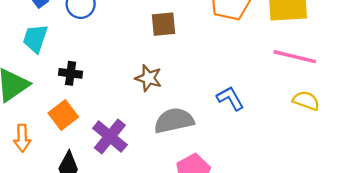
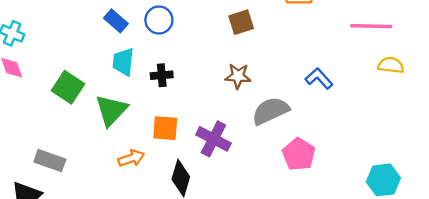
black cross: (71, 73) -> (162, 75), moved
orange square: (63, 115) -> (165, 128), turned -36
orange arrow: (22, 138) -> (131, 158), turned -95

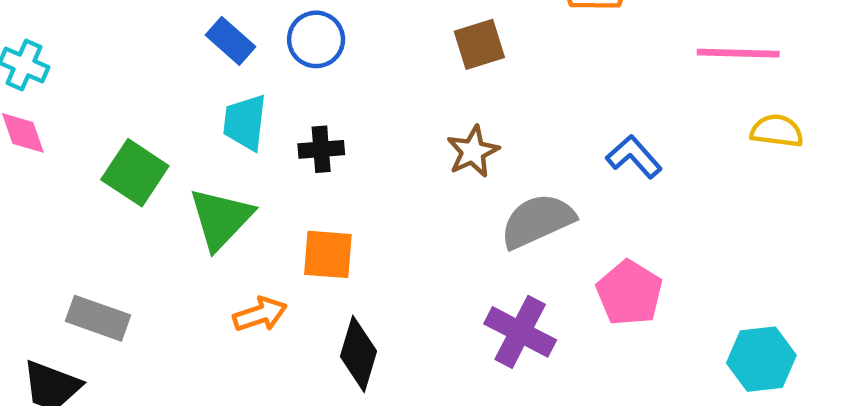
brown star: (238, 76) -> (473, 151), turned -30
purple cross: (213, 139) -> (520, 332), moved
pink pentagon: (299, 154) -> (629, 293), moved

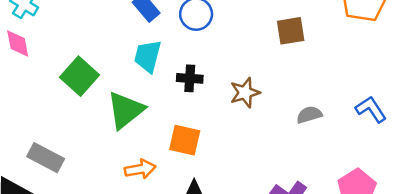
brown star: (473, 151) -> (245, 93), moved
gray semicircle: (537, 221) -> (309, 115), moved, size x0.6

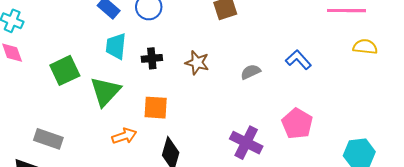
green square: (79, 76) -> (65, 70), turned 32
brown star: (245, 93) -> (197, 63), turned -30

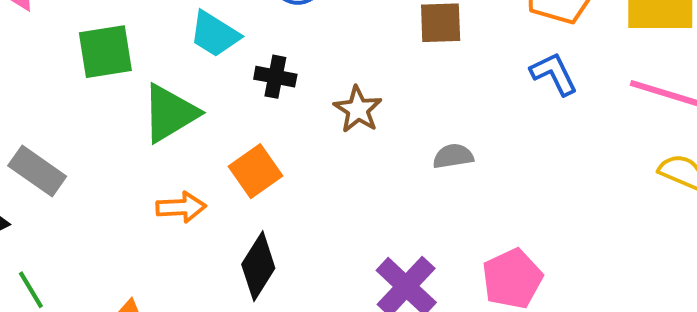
cyan trapezoid: (116, 46) -> (215, 34), turned -80
blue L-shape: (298, 60) -> (554, 74), moved
orange square: (156, 108) -> (256, 171), turned 35

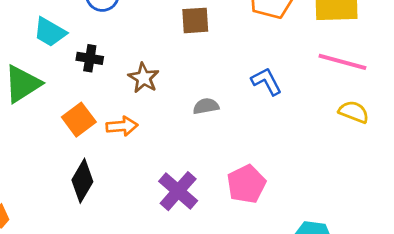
blue L-shape: (554, 74) -> (266, 81), moved
orange arrow: (181, 207) -> (122, 126), moved

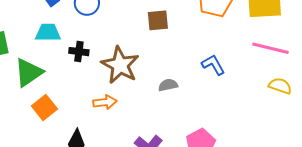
cyan trapezoid: (50, 32) -> (48, 33), turned 152
brown star: (144, 78) -> (120, 65), size x1.6
orange square: (79, 120) -> (44, 108), moved

